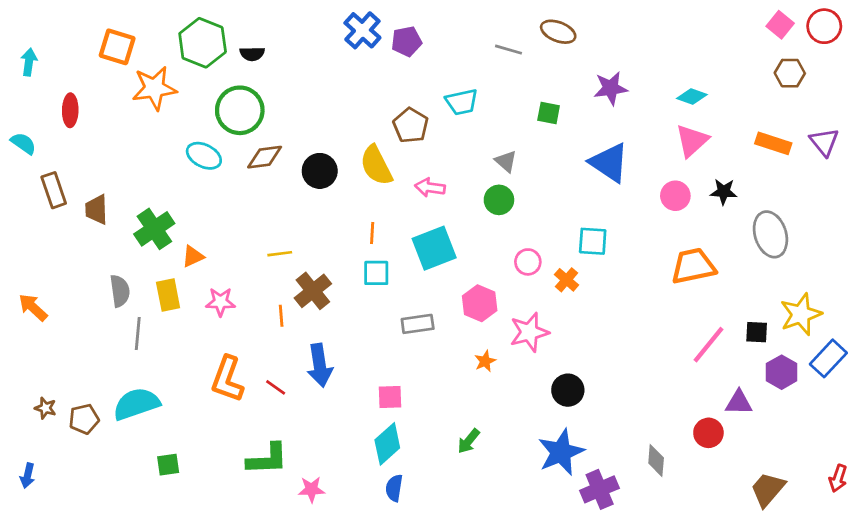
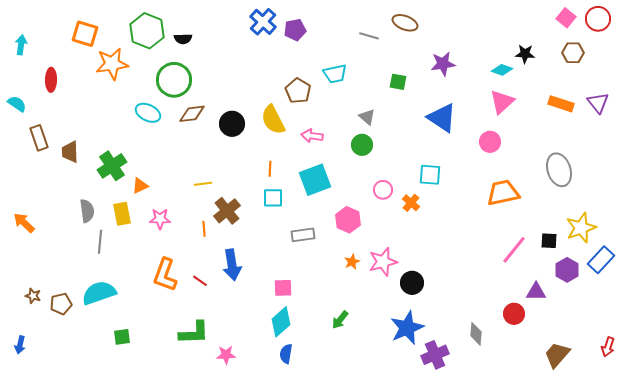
black star: (724, 192) -> (525, 54), moved
pink star: (529, 332) -> (383, 262), moved

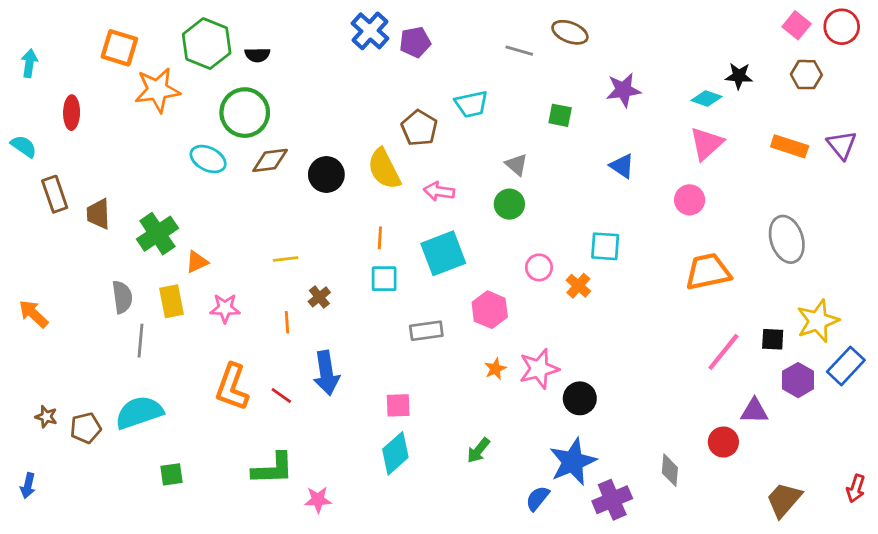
blue triangle: (442, 118) -> (622, 166), size x0.6
brown cross: (227, 211) -> (319, 297), size x0.6
blue semicircle: (286, 354) -> (538, 498), moved, turned 30

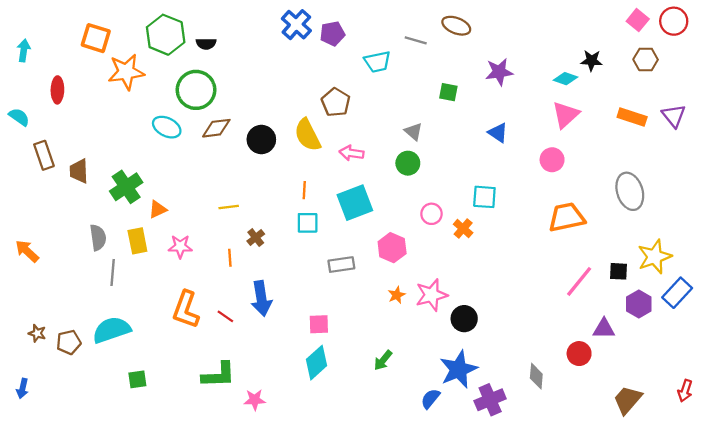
cyan trapezoid: (471, 104) -> (377, 62), moved

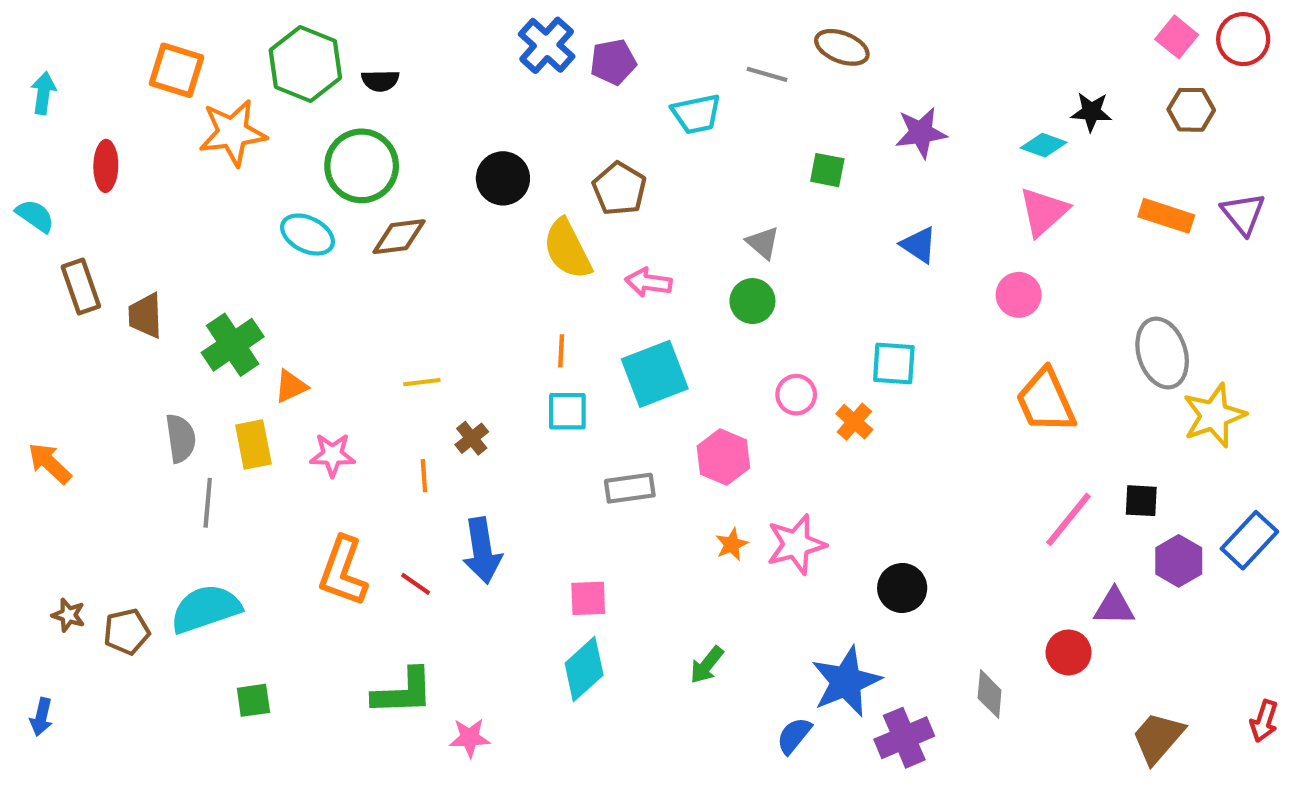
black circle: (261, 139) -> (503, 178), moved
orange trapezoid: (567, 217) -> (1046, 401), turned -102
yellow star: (655, 257) -> (1214, 415), moved
black circle: (464, 319) -> (902, 588), moved

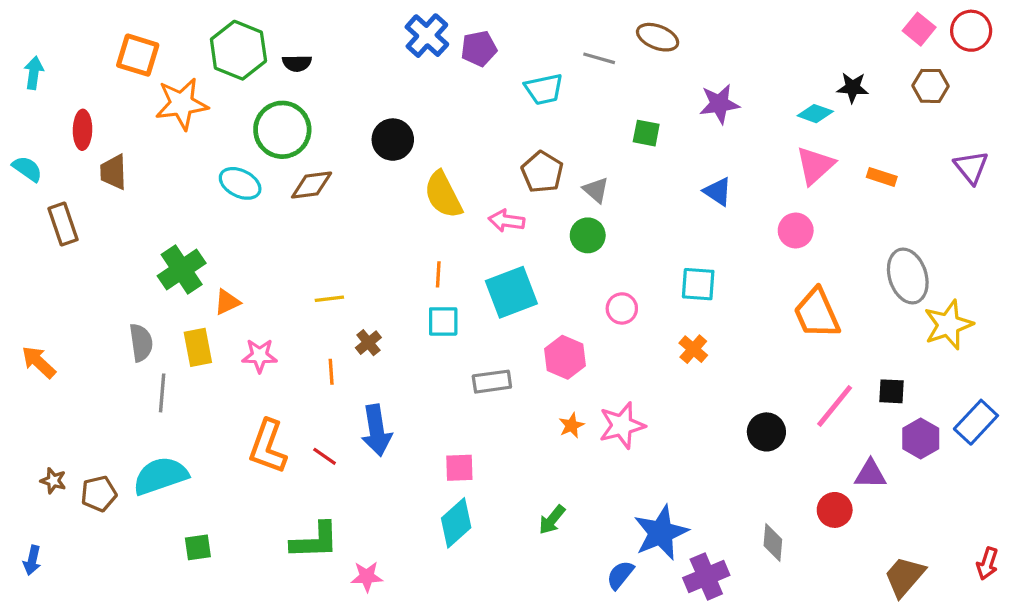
brown pentagon: (619, 189) -> (542, 172), moved
orange rectangle: (1166, 216) -> (882, 177), moved, size x0.7
brown trapezoid: (145, 316) -> (113, 172), moved
orange cross: (854, 422) -> (693, 349), moved
black circle: (902, 588) -> (766, 432), moved

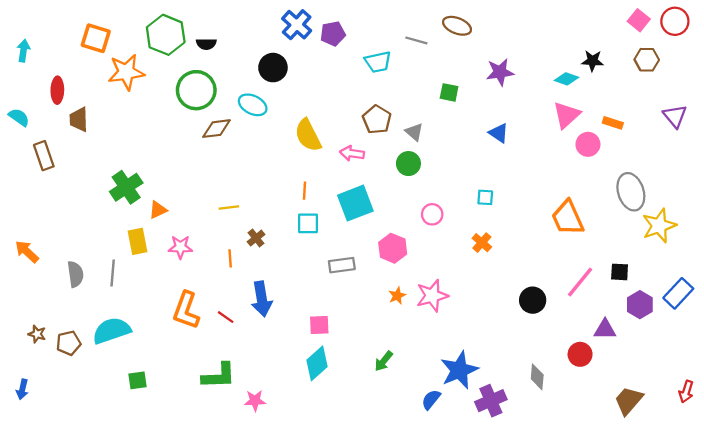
black circle: (393, 140) -> (273, 68), moved
cyan ellipse: (240, 183) -> (253, 105), moved
pink circle: (796, 231) -> (588, 144), moved
cyan square: (698, 284) -> (485, 197), size x0.7
gray semicircle: (141, 343) -> (75, 274), moved

